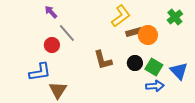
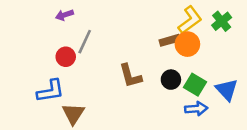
purple arrow: (51, 12) -> (64, 15), turned -64
yellow L-shape: (121, 16) -> (190, 20), moved
gray line: (67, 33) -> (85, 42), turned 66

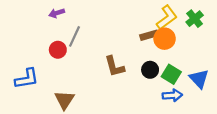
blue L-shape: (50, 91) -> (27, 79), moved

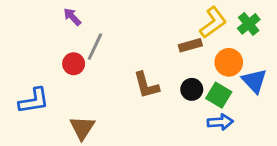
purple arrow: (57, 13) -> (72, 17), turned 64
orange circle: (165, 39) -> (229, 62), moved
blue triangle: (199, 79) -> (254, 81), moved

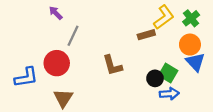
orange circle: (229, 62) -> (190, 45), moved
red circle: (74, 64) -> (57, 63), moved, size x1.5
black circle: (192, 89) -> (155, 78), moved

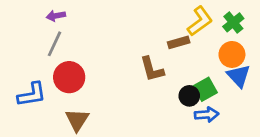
purple arrow: (56, 13) -> (56, 16), moved, turned -56
gray line: (73, 36) -> (54, 44), moved
brown L-shape: (112, 65) -> (152, 69), moved
green square: (168, 73) -> (205, 89), turned 30

